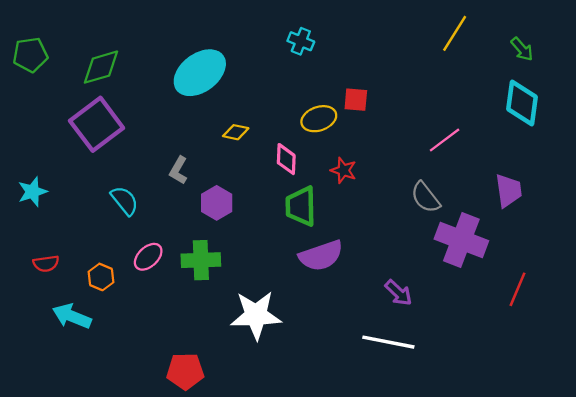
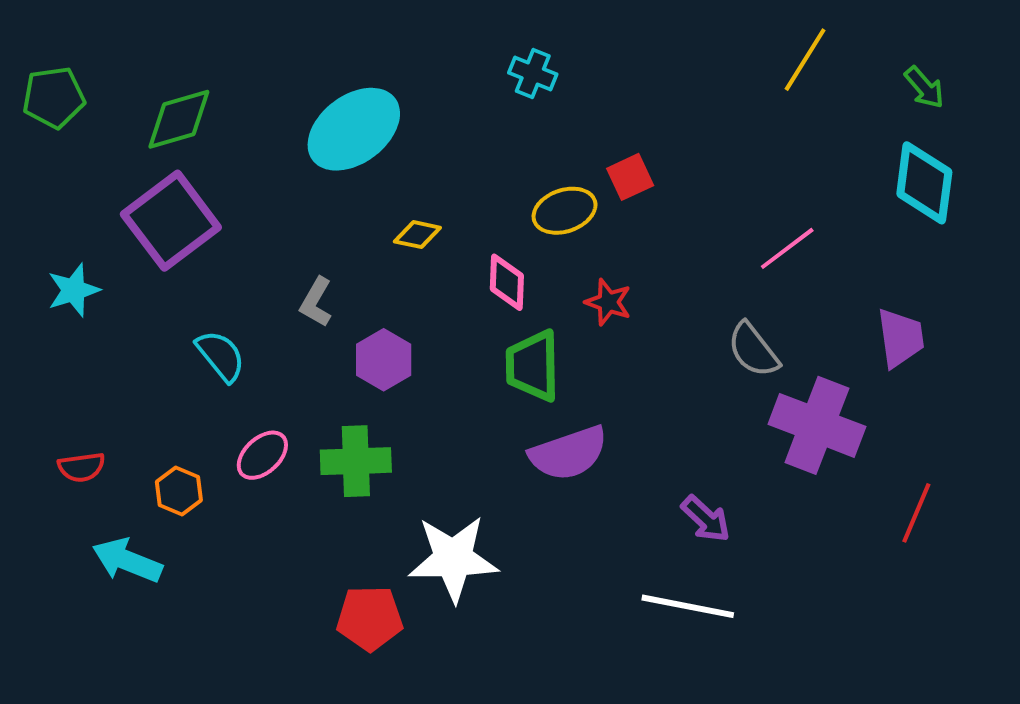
red square: (356, 100) -> (630, 177), turned -30
cyan star: (33, 192) -> (74, 290), moved
red pentagon: (185, 371) -> (370, 618), moved

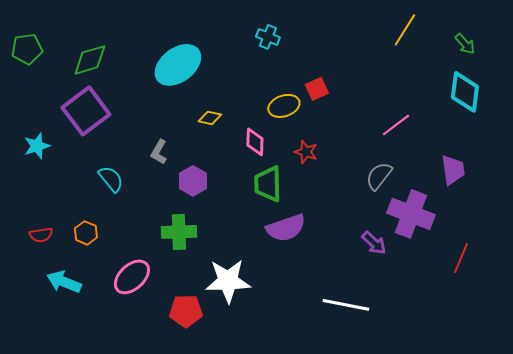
gray semicircle: (753, 350) -> (379, 176), turned 76
pink ellipse: (262, 455) -> (132, 277), moved, size x1.4
orange hexagon: (179, 491) -> (86, 233), moved
purple arrow: (706, 519) -> (374, 243), moved

